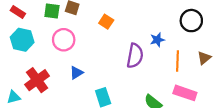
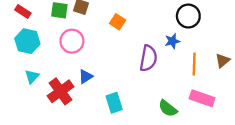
black circle: (191, 21) -> (188, 16), moved
red cross: (37, 80) -> (60, 91), moved
cyan triangle: (14, 97) -> (32, 77), moved, turned -32

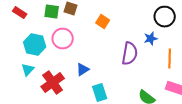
cyan hexagon: (27, 41) -> (35, 45), moved
blue triangle: (86, 77) -> (83, 70), moved

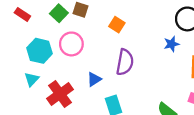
green square: (52, 12) -> (59, 13), turned 35
purple semicircle: (130, 54) -> (125, 62), moved

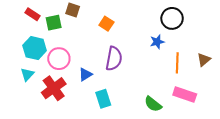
green square: (59, 13) -> (54, 23), moved, turned 35
red rectangle: (22, 14) -> (32, 14), moved
pink circle: (71, 44) -> (59, 59), moved

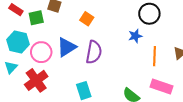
blue triangle: (85, 74) -> (67, 47), moved, size x1.5

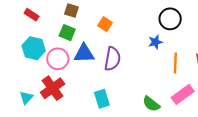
green square: (36, 18) -> (67, 33), moved, turned 35
blue triangle: (67, 47) -> (84, 54), turned 30
cyan triangle: (11, 67) -> (26, 98), moved
pink rectangle: (162, 86) -> (183, 94), turned -55

